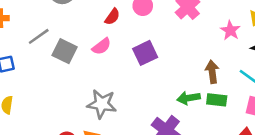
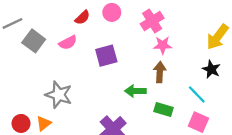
pink star: (230, 30) -> (163, 45), moved, turned 30
brown arrow: (212, 72) -> (160, 72), moved
green arrow: (188, 98) -> (135, 91), moved

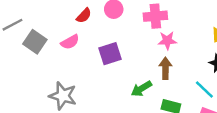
pink cross: (152, 21) -> (155, 16), turned 30
green arrow: (135, 91) -> (141, 89), turned -30

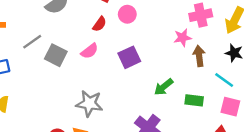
pink cross: (155, 16) -> (201, 15), moved
brown arrow: (165, 68) -> (199, 56), moved

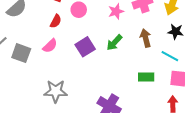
pink star: (182, 38) -> (116, 11), moved
green arrow: (164, 87) -> (114, 43), moved

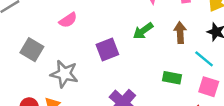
purple square: (85, 47) -> (107, 50), moved
gray square: (21, 53) -> (32, 50), moved

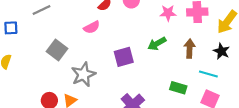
cyan line: (204, 59) -> (208, 74), turned -30
gray star: (64, 74) -> (83, 74), turned 30

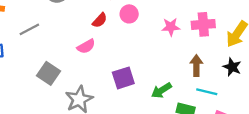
green arrow: (157, 44) -> (161, 90), moved
cyan line: (208, 74) -> (207, 92), moved

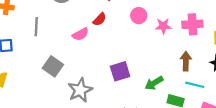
pink circle: (129, 14) -> (139, 16), moved
gray line: (29, 29) -> (36, 27), turned -60
pink semicircle: (86, 46) -> (81, 34), moved

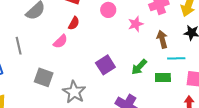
pink star: (163, 26) -> (136, 24), moved

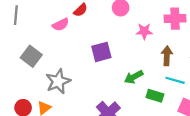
purple square: (105, 65) -> (101, 52), moved

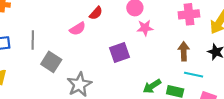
gray line: (16, 15) -> (33, 40), moved
pink star: (144, 31) -> (145, 28), moved
green arrow: (134, 77) -> (152, 86), moved

